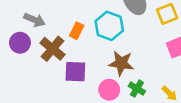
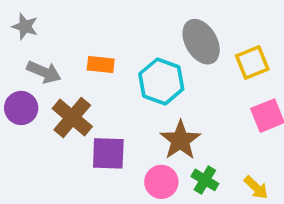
orange rectangle: (77, 31) -> (101, 64), moved, turned 70
brown star: (121, 63) -> (180, 140), turned 30

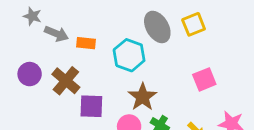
yellow square: (252, 63) -> (194, 24), moved
gray arrow: (44, 72) -> (56, 34), moved

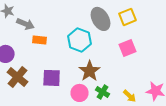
orange rectangle: (86, 43) -> (40, 40), moved
pink square: (204, 79) -> (128, 48), moved
brown cross: (66, 81) -> (18, 77), moved

